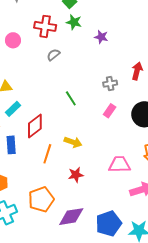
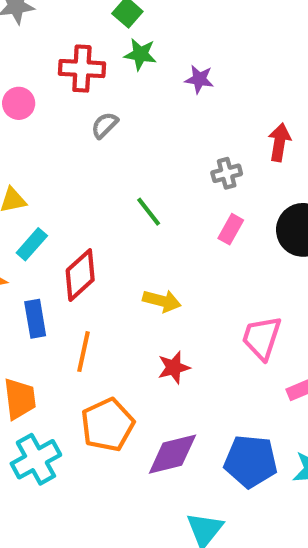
orange line: (47, 154) -> (83, 352), moved
pink trapezoid: (120, 164) -> (262, 338), turned -65
blue pentagon: (109, 224) -> (251, 461), turned 30

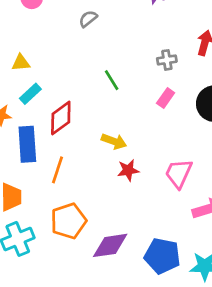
blue rectangle: (35, 319) -> (27, 144), size x1.4
red star: (174, 367) -> (128, 170), moved

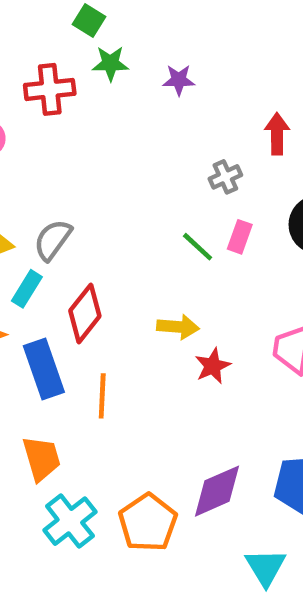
gray semicircle: (88, 19) -> (53, 240), moved, size x1.4
green line: (112, 80) -> (198, 247), moved
orange pentagon: (68, 221) -> (148, 523), moved

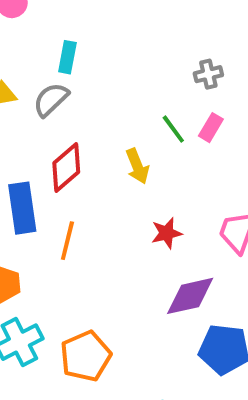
cyan rectangle: (27, 289) -> (67, 57), moved, turned -32
yellow arrow: (178, 327) -> (137, 166), moved, turned 52
purple diamond: (217, 491) -> (190, 296), moved

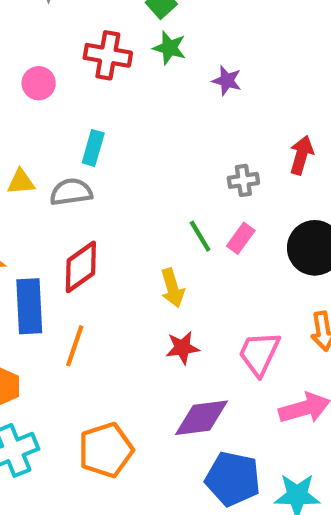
gray semicircle: (51, 99) -> (71, 192), turned 30
yellow arrow: (137, 166) -> (172, 288), moved
orange pentagon: (86, 356) -> (106, 450), moved

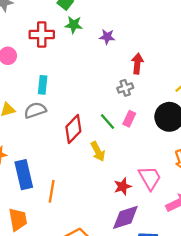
red arrow: (301, 155) -> (137, 64), moved
red diamond: (81, 267) -> (73, 129), moved
red star: (182, 348) -> (123, 186), moved
pink trapezoid: (259, 353) -> (150, 178), turned 135

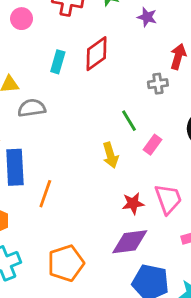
gray semicircle: (35, 110) -> (32, 108), moved
pink rectangle: (129, 119) -> (152, 145), moved
red diamond: (73, 129) -> (97, 54), moved

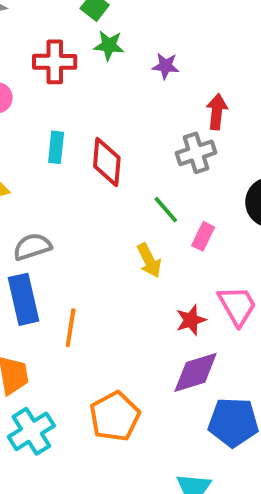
red diamond: (97, 54) -> (107, 162), moved, turned -40
gray cross: (158, 84) -> (196, 153), size x1.4
gray semicircle: (32, 108) -> (32, 247), moved

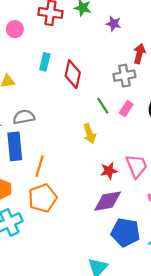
pink rectangle: (203, 236) -> (126, 109), moved
orange pentagon: (115, 416) -> (43, 198), moved

